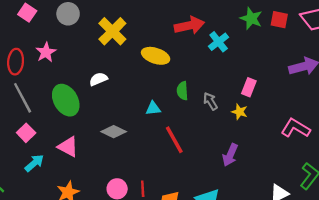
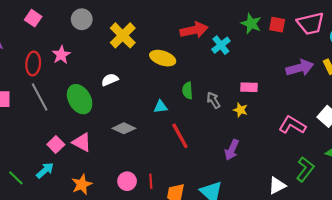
pink square: (27, 13) -> (33, 18), moved
pink rectangle: (249, 87) -> (249, 87), turned 70
pink square: (26, 133) -> (56, 144), moved
cyan arrow: (34, 163) -> (45, 170), moved

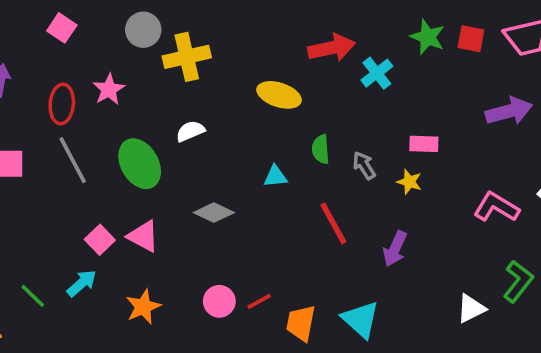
yellow cross: (123, 35) -> (187, 57), moved, turned 32
red line: (180, 136) -> (333, 223), moved
red line: (151, 181) -> (259, 301), turned 64

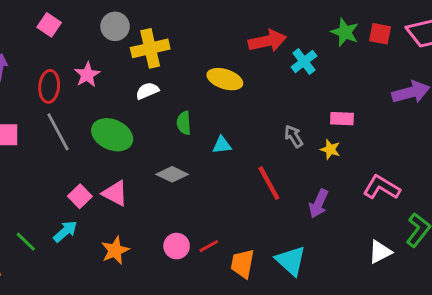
white semicircle: (190, 131) -> (147, 91), moved
green semicircle: (321, 149) -> (184, 123), moved
green ellipse: (140, 164) -> (112, 135), turned -36
pink L-shape: (496, 207) -> (382, 187), moved

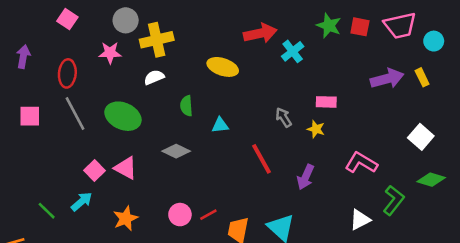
pink star: (87, 75) -> (110, 53), moved, turned 30

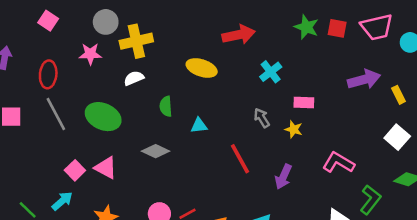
cyan cross: (293, 51) -> (271, 72), moved
yellow rectangle: (422, 77) -> (399, 95), moved

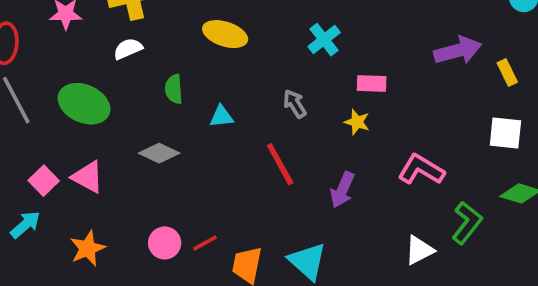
gray arrow: (262, 118) -> (295, 104), moved
white square: (397, 137) -> (505, 133), turned -35

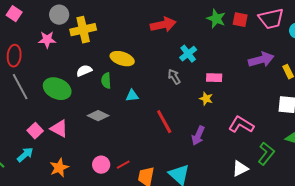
yellow ellipse: (225, 34) -> (122, 59), moved
white semicircle: (128, 49) -> (84, 71), moved
gray arrow: (295, 104) -> (174, 77), moved

